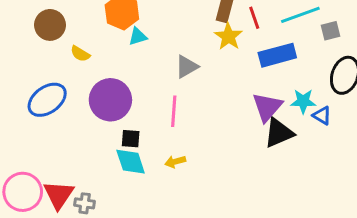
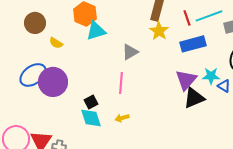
red line: (254, 18) -> (187, 18), moved
cyan triangle: (138, 36) -> (96, 31), size x1.5
purple circle: (110, 100) -> (53, 82), moved
black square: (131, 139) -> (91, 102), turned -32

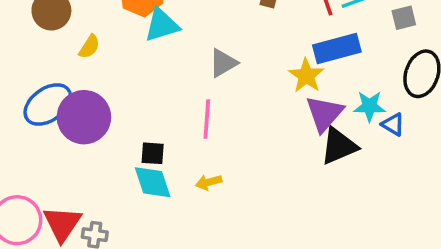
yellow star: (159, 31) -> (306, 76), moved
yellow semicircle: (56, 43) -> (89, 47), turned -88
black square: (91, 102) -> (153, 153), turned 32

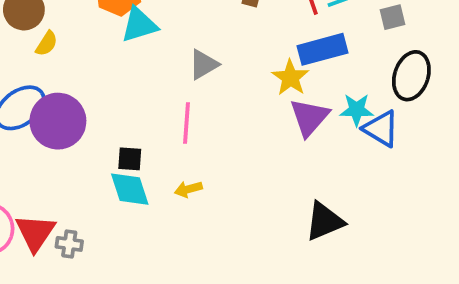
yellow semicircle: (89, 47) -> (47, 44), moved
blue triangle: (393, 124) -> (381, 129), size x1.5
black triangle: (339, 146) -> (324, 221), moved

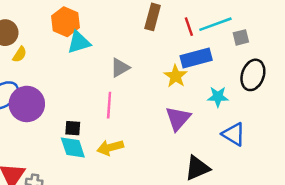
purple triangle: (309, 117) -> (178, 118), moved
blue triangle: (381, 129) -> (234, 134), moved
yellow arrow: (188, 189) -> (110, 147), size x1.5

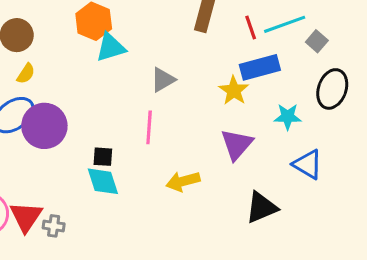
gray square: (241, 37) -> (317, 41), turned -35
yellow semicircle: (20, 54) -> (26, 74), moved
yellow arrow: (110, 147) -> (183, 181), moved

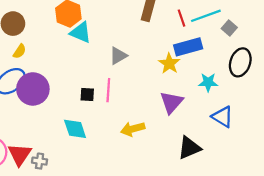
cyan triangle: (111, 47) -> (81, 32), turned 40
black square: (103, 157) -> (87, 95), moved

